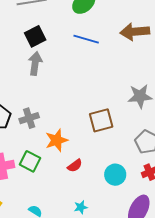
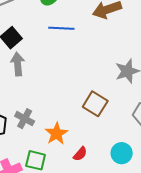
gray cross: (29, 118) -> (25, 119), turned -30
brown square: (101, 120) -> (95, 104), turned -30

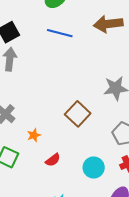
orange star: (57, 134) -> (34, 135), size x0.6

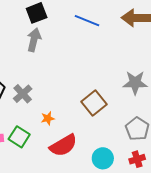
red semicircle: (53, 160) -> (63, 145), size x1.8

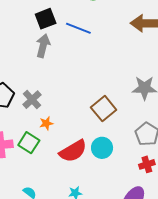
blue line: (87, 21) -> (78, 28), moved
orange star: (48, 118) -> (46, 123), moved
cyan circle: (103, 158) -> (102, 148), moved

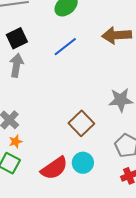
blue line: (78, 28) -> (65, 47), moved, turned -55
orange star: (46, 123) -> (16, 142), moved

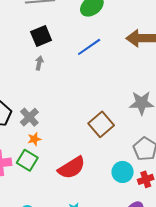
gray arrow: (16, 65) -> (39, 63), size x0.6
cyan circle: (83, 163) -> (123, 172), moved

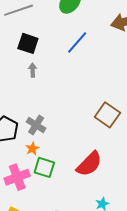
black square: (41, 36) -> (28, 43), turned -35
orange star: (34, 139) -> (32, 148), moved

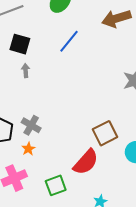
brown square: (107, 115) -> (105, 133), moved, turned 30
green square: (44, 167) -> (56, 185), moved, turned -35

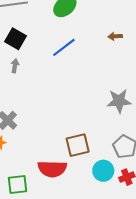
brown arrow: (116, 19) -> (115, 36), size x0.5
red semicircle: (86, 162) -> (52, 169), turned 36

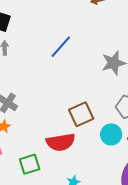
blue line: (64, 47) -> (61, 47), moved

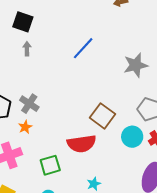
brown square: (81, 114) -> (102, 116), turned -30

